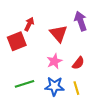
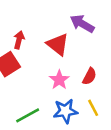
purple arrow: (81, 21) -> (82, 24), turned -30

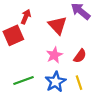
blue star: (65, 111) -> (56, 82), turned -30

